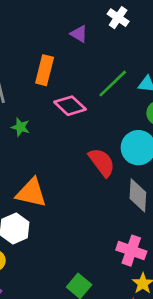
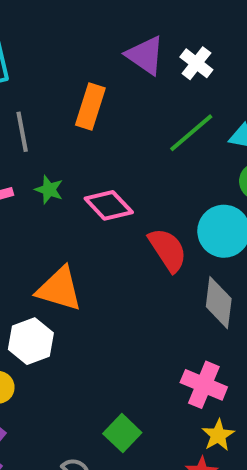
white cross: (118, 18) -> (196, 63), moved
purple triangle: (79, 34) -> (145, 55), size x1.5
pink diamond: (70, 106) -> (109, 205), moved

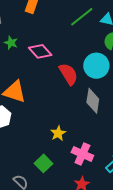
pink cross: (204, 385) -> (82, 154), moved
yellow star: (218, 435) -> (58, 133), moved

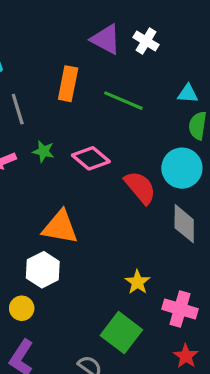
green line: (82, 17) -> (123, 101), moved, turned 70
green square: (44, 163) -> (121, 333), size x1.4

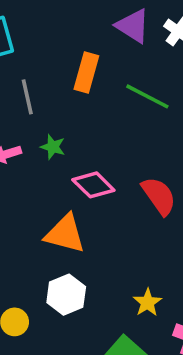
pink diamond: (91, 158) -> (93, 185), moved
white hexagon: (43, 270) -> (66, 295), moved

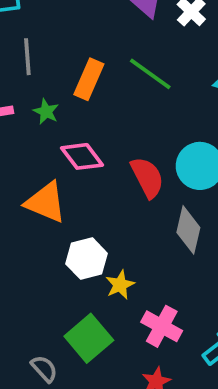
orange rectangle: (86, 73) -> (89, 79), moved
white hexagon: (66, 295) -> (87, 259), moved

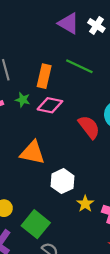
pink diamond: (82, 156) -> (50, 105), moved, turned -30
yellow star: (120, 285) -> (85, 204), moved
green square: (89, 338) -> (36, 224), moved

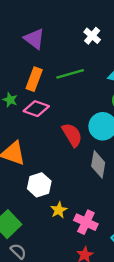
purple triangle: (69, 23) -> (34, 39), moved
green line: (79, 66) -> (70, 74), turned -48

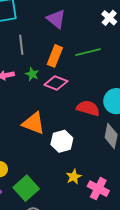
red semicircle: (72, 135) -> (88, 108), turned -45
white hexagon: (39, 185) -> (62, 141), moved

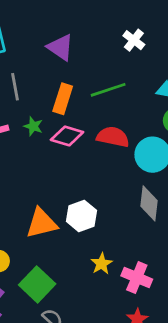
red semicircle: (88, 108) -> (113, 137), moved
orange triangle: (33, 123) -> (42, 223), moved, turned -30

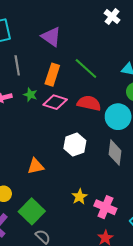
white cross: (134, 40) -> (112, 17), moved
green line: (108, 90) -> (86, 68), turned 60
white hexagon: (81, 216) -> (75, 145), moved
orange triangle: (42, 223) -> (36, 166), size x0.7

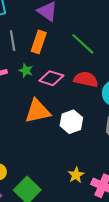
orange rectangle: (52, 75) -> (39, 42), moved
orange triangle: (36, 166) -> (38, 111), moved, size x1.5

